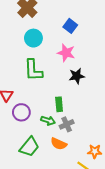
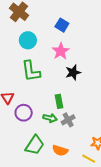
pink star: (66, 53) -> (61, 51), turned 30
orange semicircle: (59, 144) -> (60, 150), moved

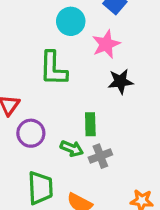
cyan circle: (28, 40) -> (71, 21), moved
green trapezoid: (35, 145) -> (40, 188), turned -45

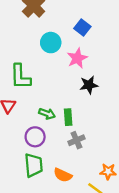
green L-shape: (53, 69) -> (20, 77), moved
purple circle: (31, 133) -> (35, 137), moved
green arrow: (72, 148) -> (47, 114), moved

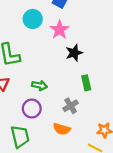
green rectangle: (68, 117) -> (86, 83), moved
green trapezoid: (34, 165) -> (20, 137), moved
orange semicircle: (63, 175) -> (62, 129), moved

